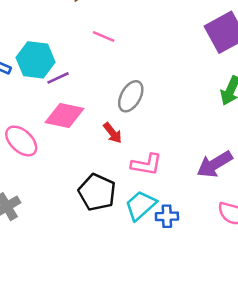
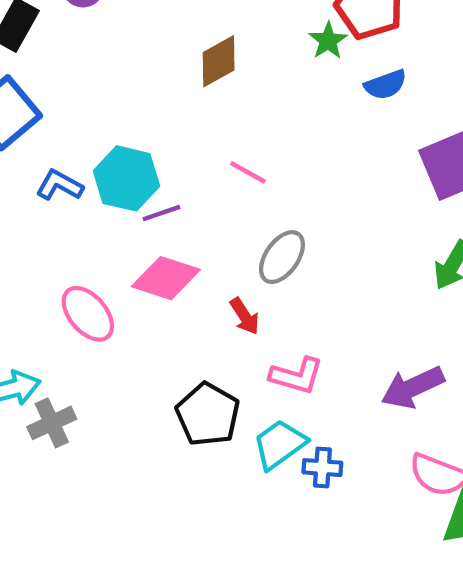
pink line: (104, 37) -> (248, 172), moved

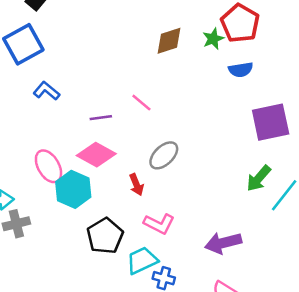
brown diamond: (219, 61) -> (169, 41), moved
pink line: (248, 172) -> (141, 103), moved
cyan hexagon: (126, 178) -> (73, 189), moved

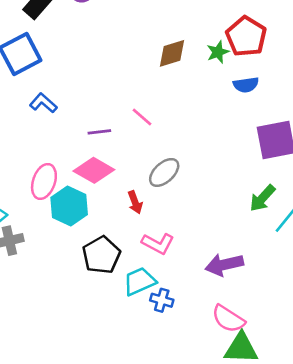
pink ellipse: (48, 166) -> (44, 181), turned 48

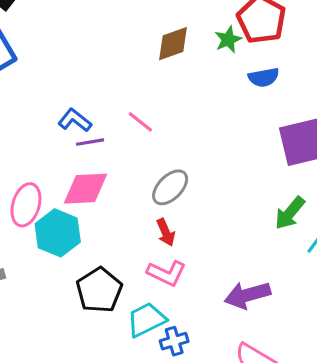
blue L-shape: (43, 103) -> (75, 120), moved
pink diamond: (94, 170) -> (85, 189), turned -30
red arrow: (135, 202) -> (166, 232), moved
blue cross: (162, 300) -> (174, 341), turned -30

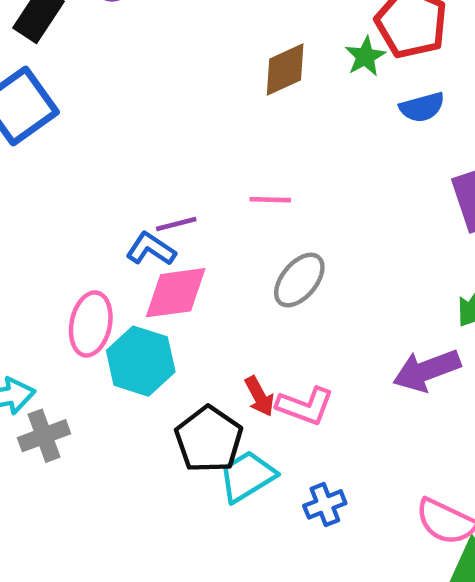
blue L-shape: (75, 120) -> (151, 249), moved
pink line: (140, 122) -> (270, 200), moved, turned -32
red arrow: (166, 232) -> (259, 396), moved
purple arrow: (247, 295) -> (427, 370), moved
cyan trapezoid: (146, 320) -> (247, 476), moved

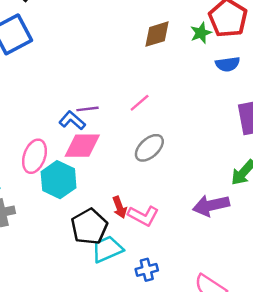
pink line: (270, 200) -> (140, 103), turned -50

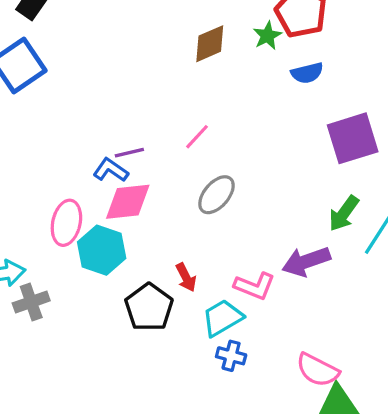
pink L-shape: (143, 216) -> (255, 286), moved
cyan trapezoid: (107, 249) -> (222, 318), moved
blue cross: (147, 270) -> (231, 356), turned 35

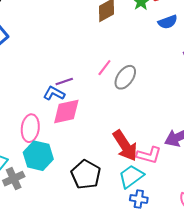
gray ellipse: (216, 195) -> (125, 77), moved
cyan hexagon: (102, 250) -> (38, 156), moved
red arrow: (186, 277) -> (125, 146), moved, size x1.8

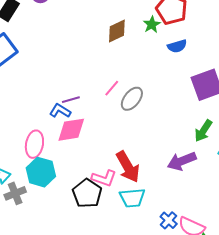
pink L-shape: (149, 155) -> (104, 178), moved
cyan trapezoid: (131, 176) -> (132, 198), turned -152
blue cross: (139, 199) -> (169, 220), moved, turned 30

